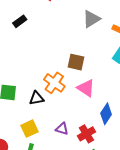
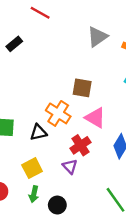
purple triangle: (62, 129) -> (70, 166), turned 32
red cross: (86, 134) -> (80, 145), moved

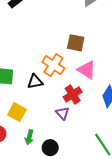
yellow square: (32, 168) -> (17, 112), moved, turned -36

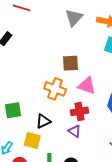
black triangle: (35, 82) -> (43, 121), moved
red cross: (73, 94) -> (79, 111), turned 36

